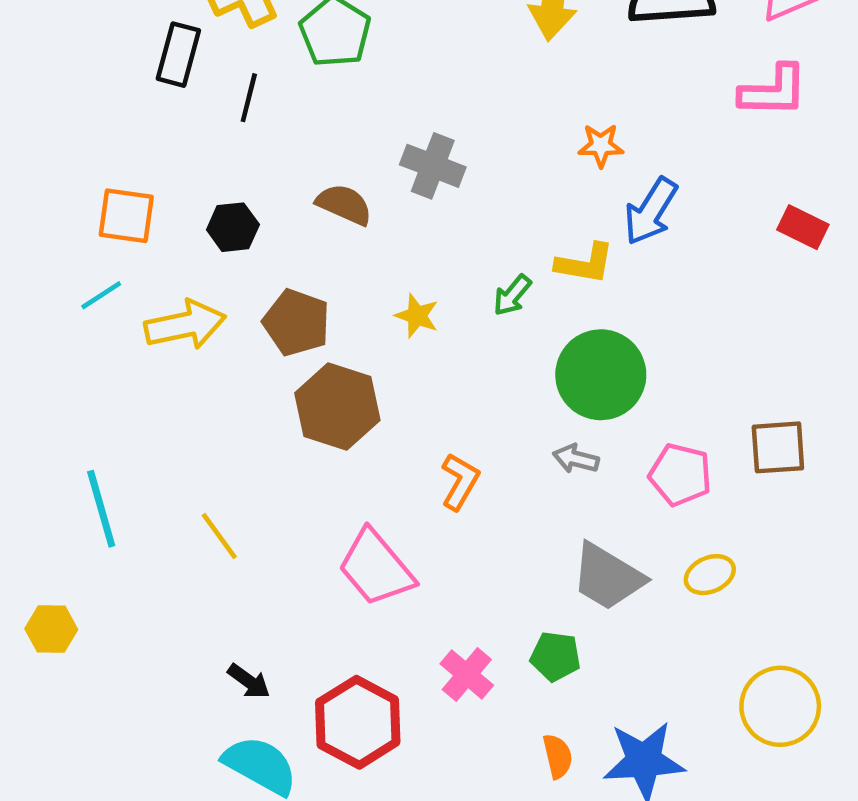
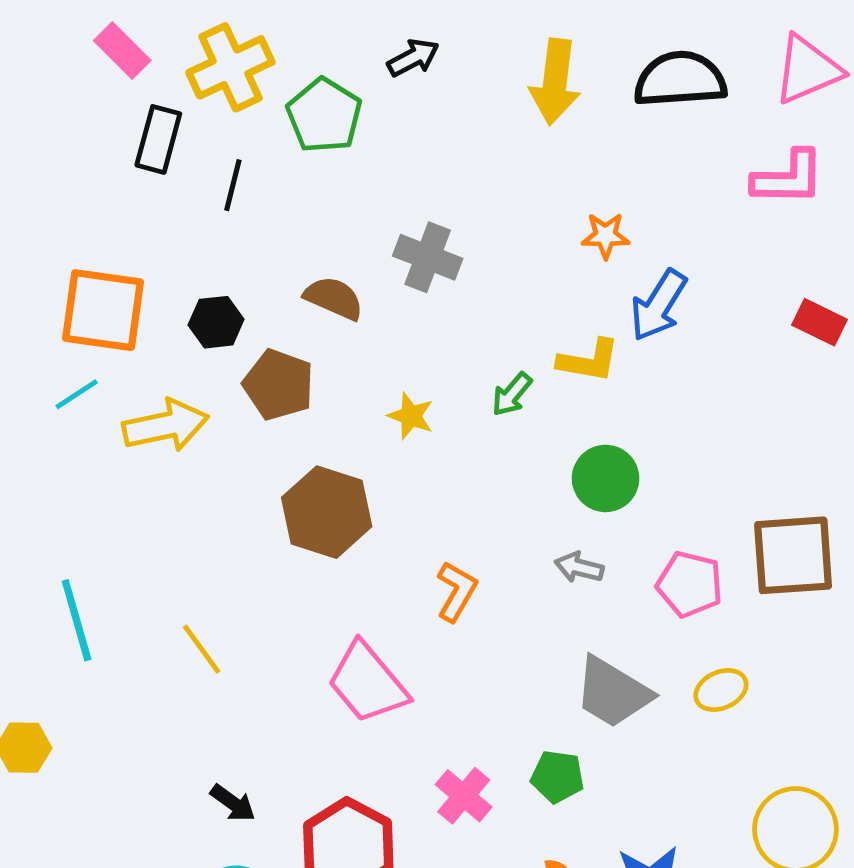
orange square: (126, 216) -> (103, 310), size x1.4
brown pentagon: (296, 323) -> (279, 385), moved
green circle: (601, 375) -> (606, 478), size x0.7
brown square: (778, 447) -> (793, 555), size x1.4

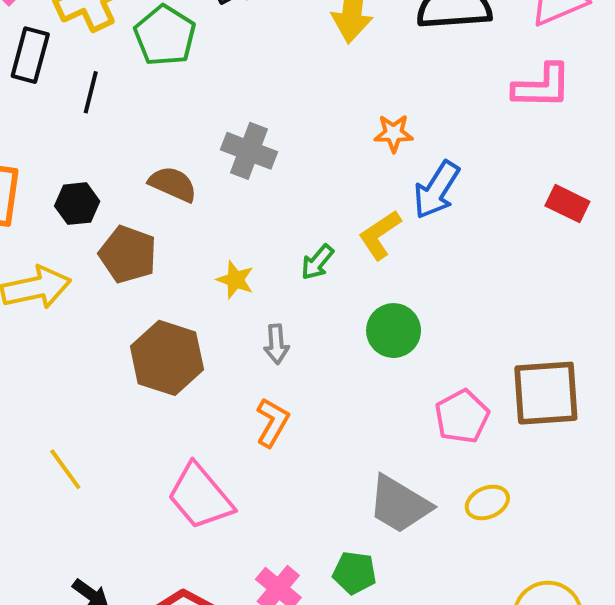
yellow L-shape: (589, 361) -> (380, 235), turned 136
gray arrow: (579, 567) -> (276, 344), moved, turned -108
pink pentagon: (690, 584) -> (462, 416), turned 30

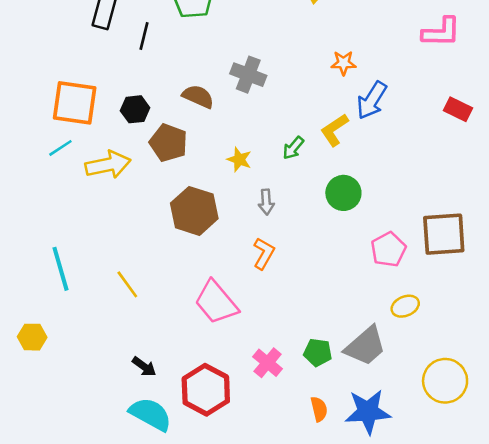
gray trapezoid: (399, 504) -> (365, 346), moved, turned -72

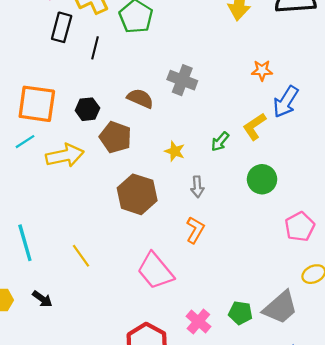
black arrow: (144, 367) -> (42, 299), moved

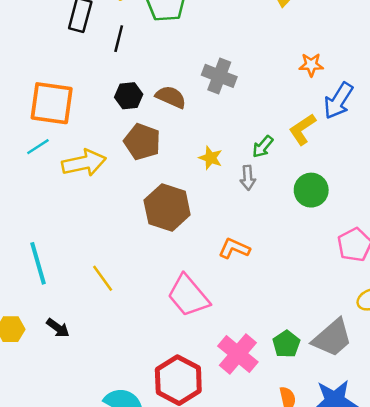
black hexagon: (87, 109) -> (129, 96), moved
gray arrow: (197, 187) -> (248, 178), moved
orange L-shape: (195, 230) -> (234, 248), turned -96
green pentagon: (240, 313) -> (286, 344), turned 30
pink cross: (198, 321) -> (238, 354), size x1.4

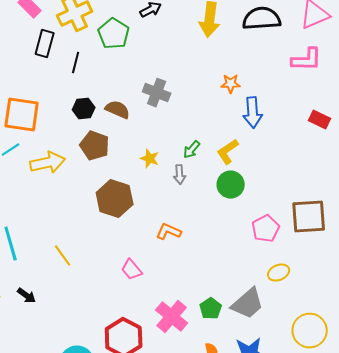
blue arrow: (338, 101) -> (253, 113), turned -36
yellow L-shape: (302, 129) -> (228, 152), moved
pink trapezoid: (188, 296) -> (132, 270), size x0.6

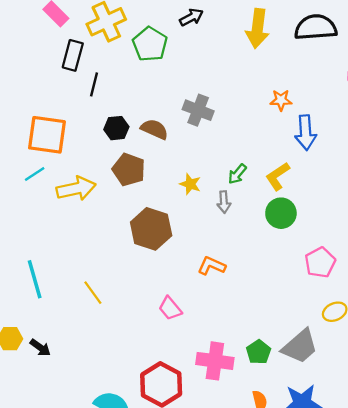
black line: (76, 63) -> (94, 84), moved
black arrow: (27, 296) -> (40, 348), moved
pink cross: (172, 317) -> (215, 361), turned -32

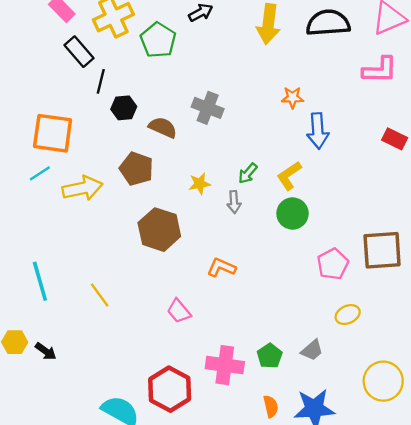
black rectangle: (73, 55) -> (79, 52), turned -56
black hexagon: (116, 128) -> (124, 108), moved
yellow star: (190, 184) -> (200, 184), turned -30
gray trapezoid: (300, 346) -> (312, 350), size x0.6

